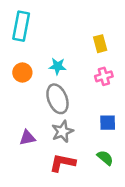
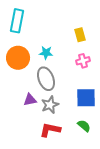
orange circle: (22, 73) -> (18, 58), size x1.5
blue square: (108, 123) -> (86, 98), size x1.5
purple triangle: (27, 138) -> (30, 100), moved

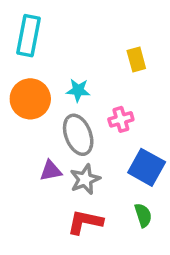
pink cross: (83, 61) -> (121, 119), moved
blue square: (86, 98) -> (147, 167), turned 30
green semicircle: (84, 126) -> (143, 215), turned 32

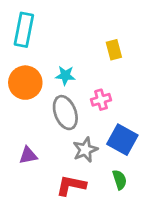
purple triangle: (51, 171) -> (28, 155), moved
gray star: (85, 179) -> (85, 150), moved

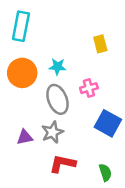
gray star: (85, 150) -> (52, 132), moved
green semicircle: (120, 180) -> (105, 172), moved

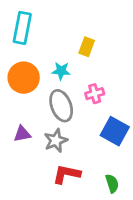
yellow rectangle: (100, 44) -> (87, 47), moved, turned 36
purple triangle: (25, 137) -> (22, 134), moved

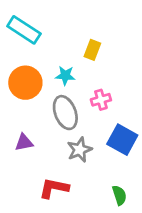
cyan rectangle: (22, 28) -> (24, 30), turned -68
gray star: (56, 141) -> (80, 150), moved
red L-shape: (66, 174) -> (54, 188), moved

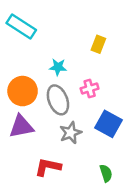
yellow rectangle: (92, 50) -> (98, 44), moved
orange circle: (25, 83) -> (23, 91), moved
purple triangle: (24, 143) -> (21, 126), size x1.5

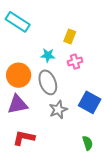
yellow rectangle: (98, 44) -> (70, 36), moved
pink cross: (90, 89) -> (75, 62), moved
red L-shape: (48, 167) -> (24, 138), moved

